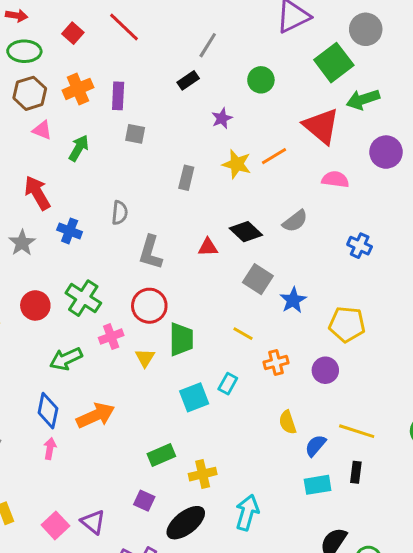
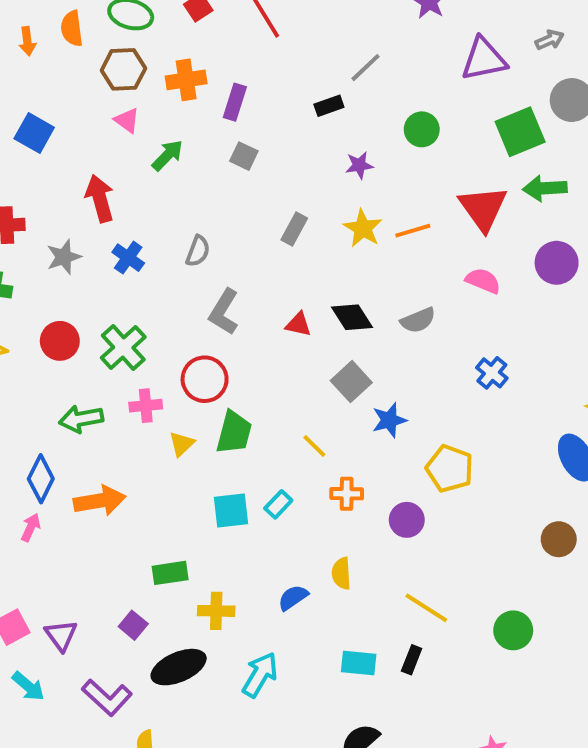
blue semicircle: (315, 446) -> (293, 598), moved

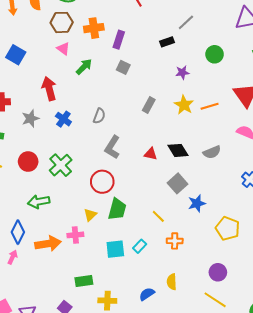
pink cross: (146, 406) -> (75, 235), moved
purple circle: (407, 520) -> (218, 272), moved

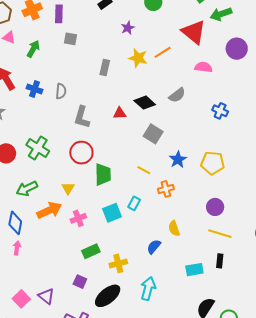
blue cross: (63, 119) -> (35, 89), moved
blue star: (197, 203) -> (178, 160), moved
yellow triangle: (90, 215) -> (68, 188), moved
pink cross: (75, 235) -> (78, 218), moved
orange arrow: (48, 244) -> (49, 210), moved

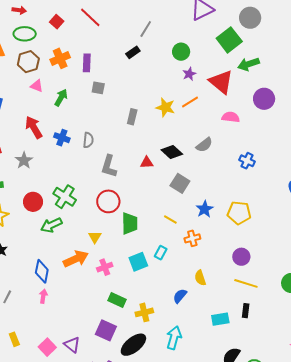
purple star: (128, 28) -> (189, 74), moved
green arrow: (27, 188) -> (51, 225), moved
green rectangle: (91, 251) -> (117, 300), turned 48
purple square: (80, 282) -> (106, 330), size x1.5

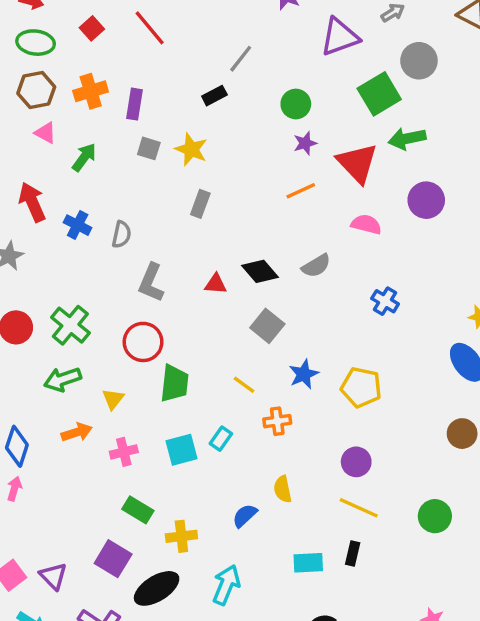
yellow star: (165, 107) -> (191, 149), moved
green arrow: (51, 225) -> (62, 379), moved
orange arrow: (76, 259) -> (77, 432), size x0.7

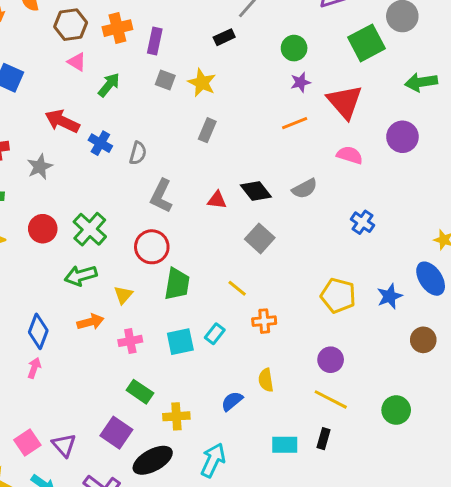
green arrow: (407, 139) -> (421, 82), moved
red arrow: (32, 202) -> (62, 121), turned -44
blue star: (304, 374) -> (390, 296), moved

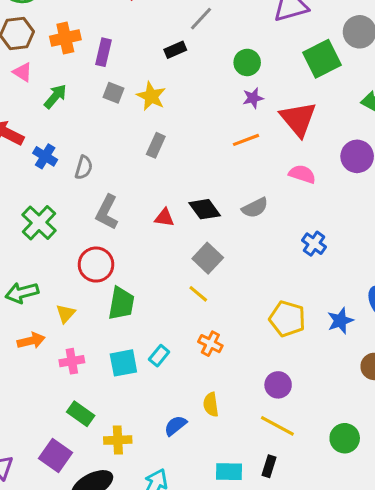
green cross: (90, 229) -> (39, 223), moved
yellow line: (237, 288) -> (198, 294), moved
orange cross: (264, 321) -> (210, 344), turned 30

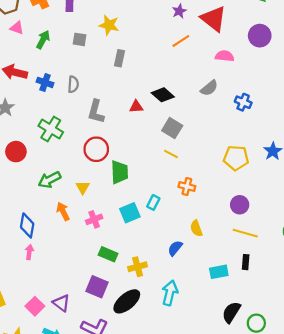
gray square: (113, 93) -> (80, 39), moved
gray semicircle: (255, 208) -> (209, 88), moved
orange arrow: (31, 341) -> (63, 211), turned -90

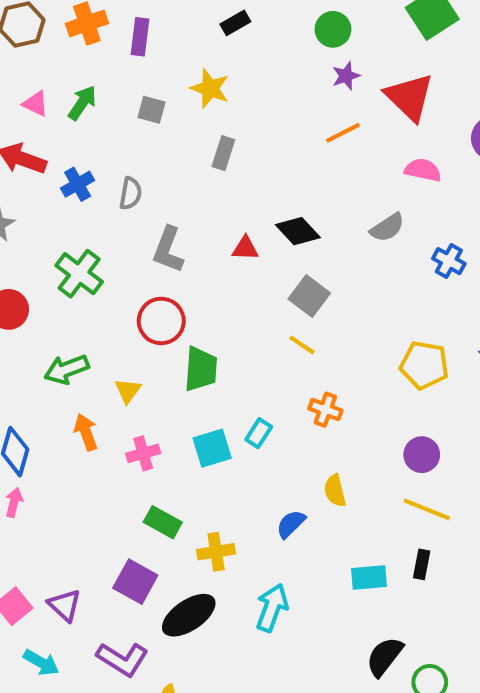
pink triangle: (17, 28) -> (35, 104), moved
blue cross: (45, 82) -> (78, 184), turned 35

